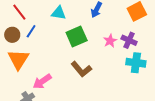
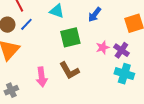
pink arrow: (42, 81) -> (42, 77), moved, turned -72

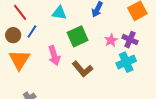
cyan cross: (124, 74) -> (126, 62), moved, turned -30
pink arrow: (42, 77) -> (54, 56), moved

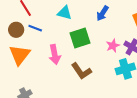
blue line: (32, 31) -> (35, 28), turned 72

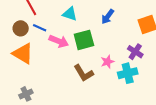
pink star: (113, 46) -> (107, 62), moved
orange triangle: (20, 55) -> (23, 54), turned -40
pink arrow: (55, 55) -> (59, 41), moved, turned -60

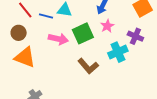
blue line: (40, 28) -> (46, 16), moved
pink star: (107, 62) -> (107, 26), moved
cyan cross: (128, 73) -> (118, 52), moved

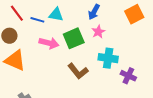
purple cross: (135, 36) -> (128, 76), moved
cyan cross: (118, 52) -> (108, 58), turned 30

